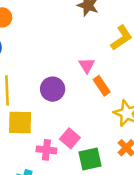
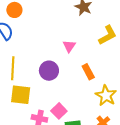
pink triangle: (87, 65) -> (69, 46), moved

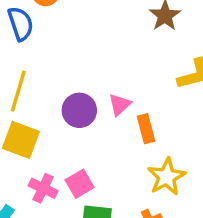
pink triangle: (69, 46) -> (120, 105), moved

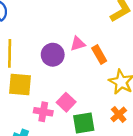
pink triangle: (120, 105) -> (78, 44), turned 42

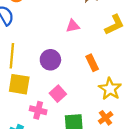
pink triangle: (78, 44) -> (73, 26), moved
pink square: (66, 102) -> (58, 94), moved

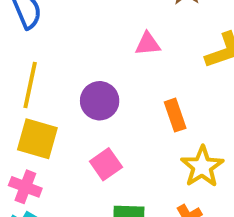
pink cross: (38, 110) -> (25, 187), moved

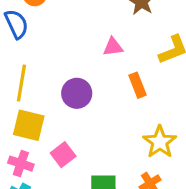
orange rectangle: (175, 115) -> (137, 85), moved
pink square: (106, 164) -> (63, 155), moved

